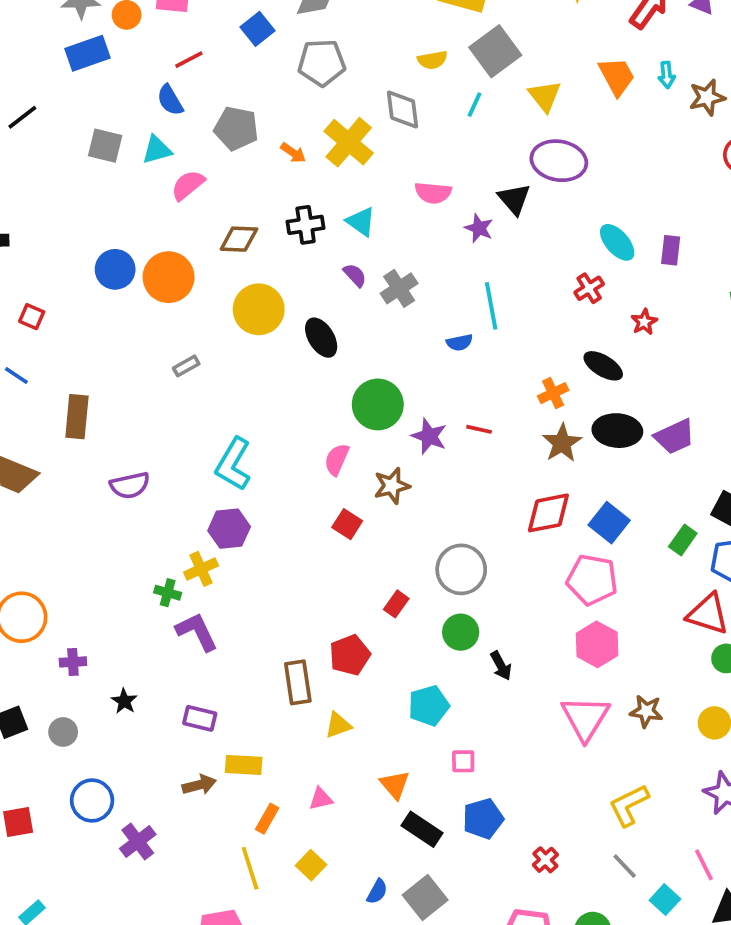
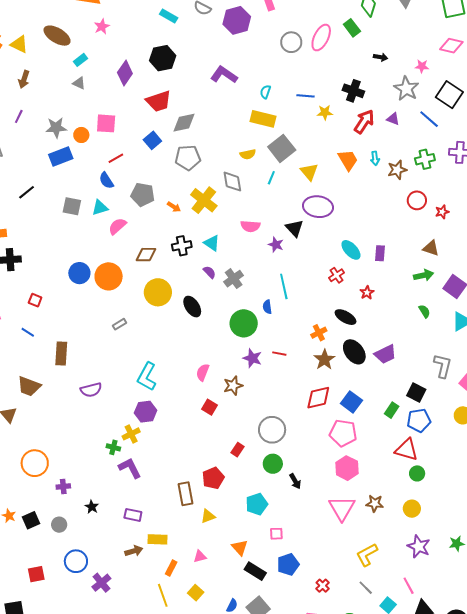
blue semicircle: (459, 342) -> (267, 307), turned 96
green circle: (378, 404) -> (244, 323), moved
black ellipse: (617, 431) -> (354, 352), turned 50

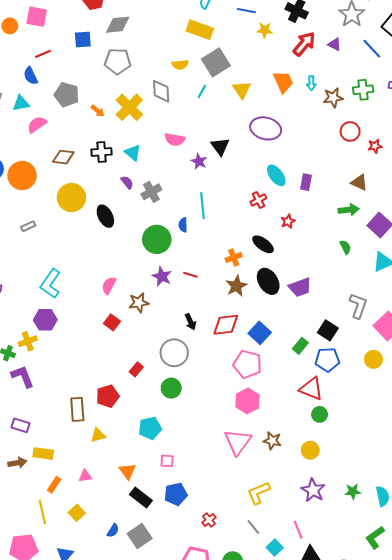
blue square: (152, 140) -> (83, 40), turned 30
purple ellipse: (318, 207) -> (266, 128), moved
black arrow: (295, 481) -> (190, 322), moved

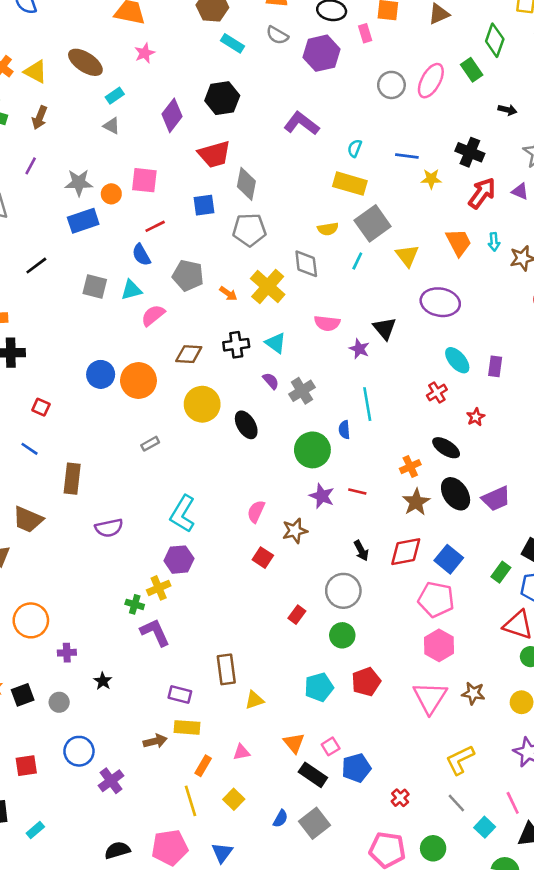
gray diamond: (118, 25) -> (246, 184), turned -70
red pentagon: (108, 396) -> (366, 682), moved
purple rectangle: (21, 425) -> (180, 695), moved
pink square: (167, 461) -> (331, 746), moved, turned -32

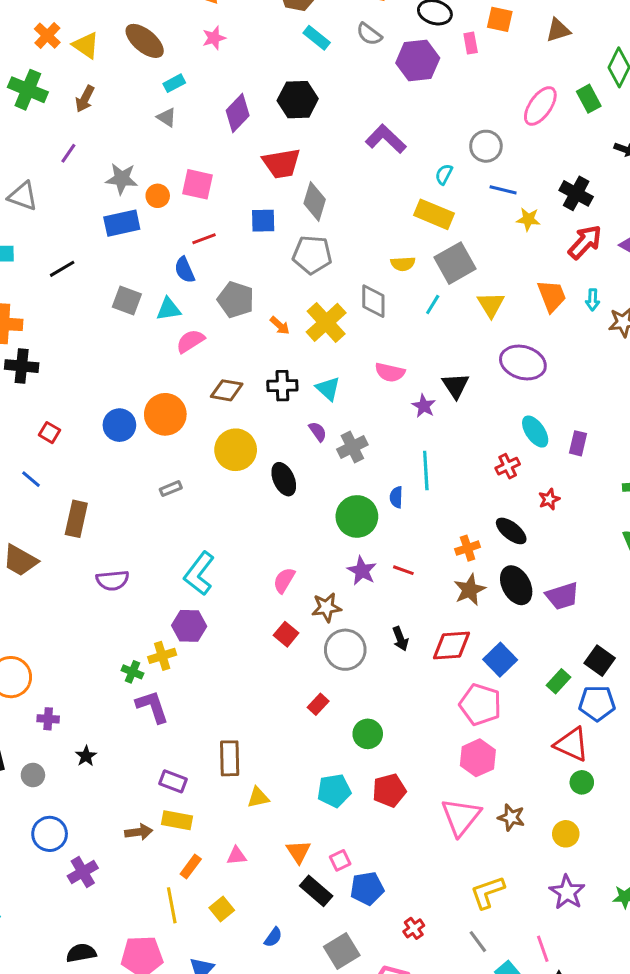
gray circle: (391, 85) -> (486, 146), moved
blue circle: (101, 374) -> (119, 425), moved
gray circle: (343, 591) -> (345, 650), moved
gray square: (314, 823) -> (342, 951), moved

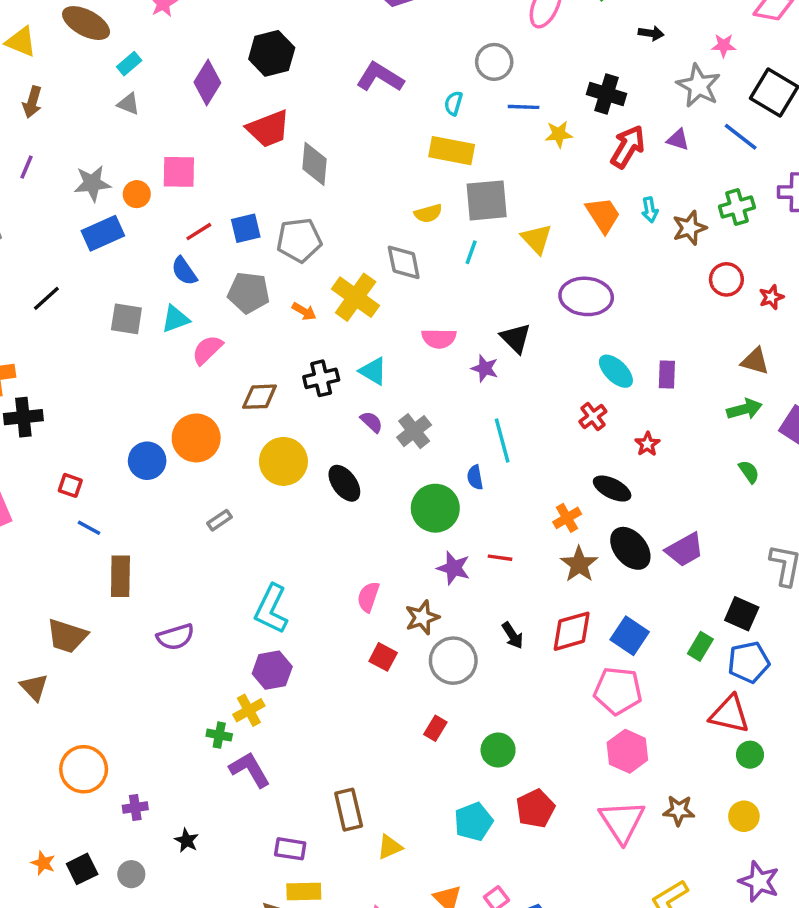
blue square: (263, 221) -> (246, 228), moved
gray pentagon: (312, 255) -> (299, 240), moved
gray square: (455, 263) -> (487, 200), turned 36
blue line: (31, 479) -> (89, 528), moved

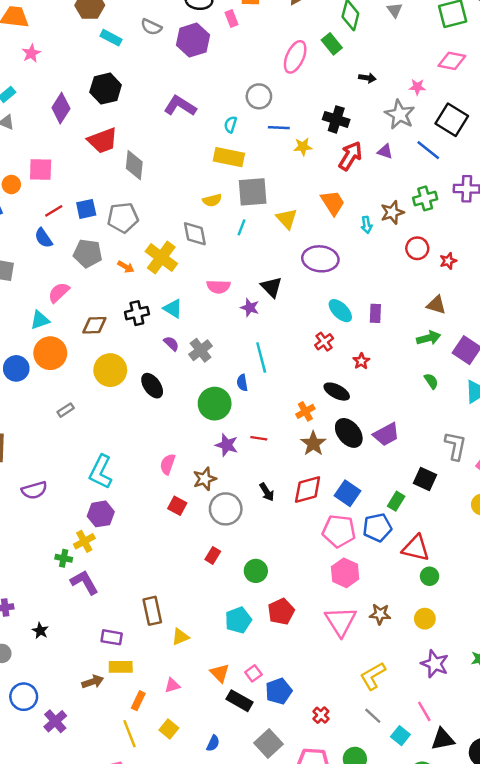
cyan arrow: (650, 210) -> (366, 225), moved
cyan triangle: (175, 319) -> (40, 320), moved
blue pentagon: (749, 662) -> (377, 528), moved

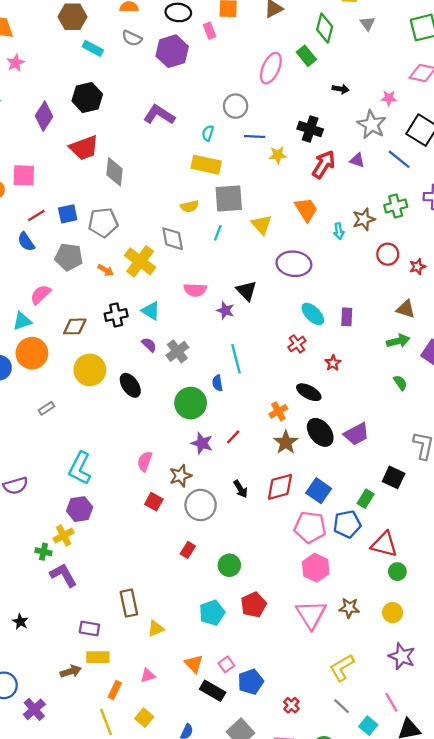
red line: (259, 438) -> (233, 437), turned -56

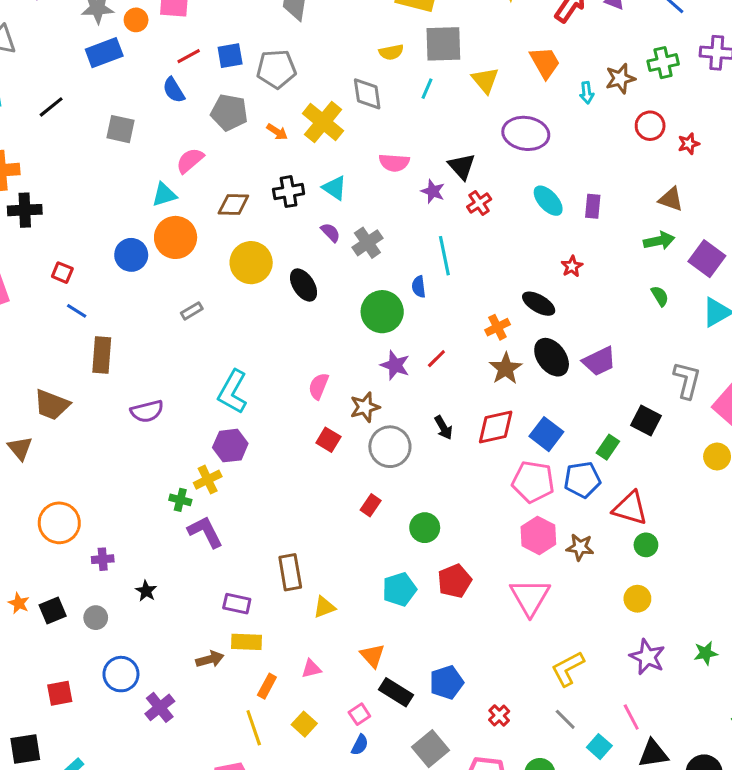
red cross: (297, 344) -> (479, 203), moved
brown star: (349, 608) -> (580, 547), moved
pink square: (226, 664) -> (359, 714), moved

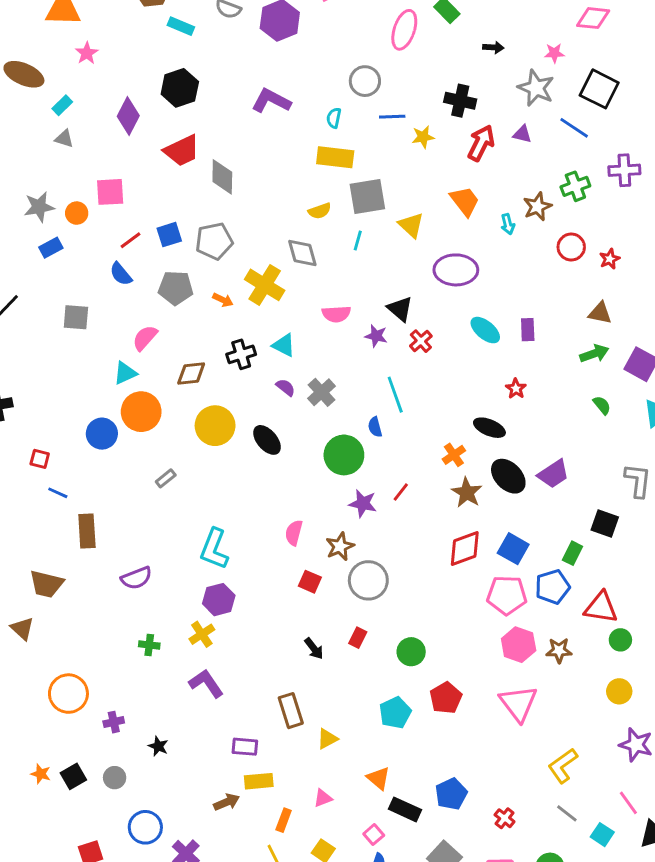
blue rectangle: (104, 53) -> (51, 248), size x0.7
black arrow: (443, 428) -> (314, 648), moved
green cross: (180, 500) -> (149, 645), moved

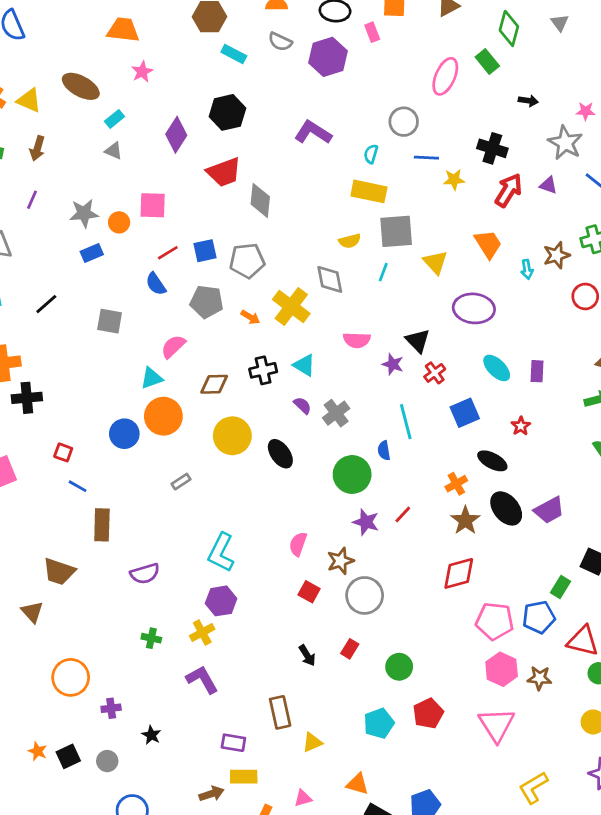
blue square: (513, 549) -> (465, 413), moved, turned 32
orange triangle: (378, 778) -> (357, 784), turned -30

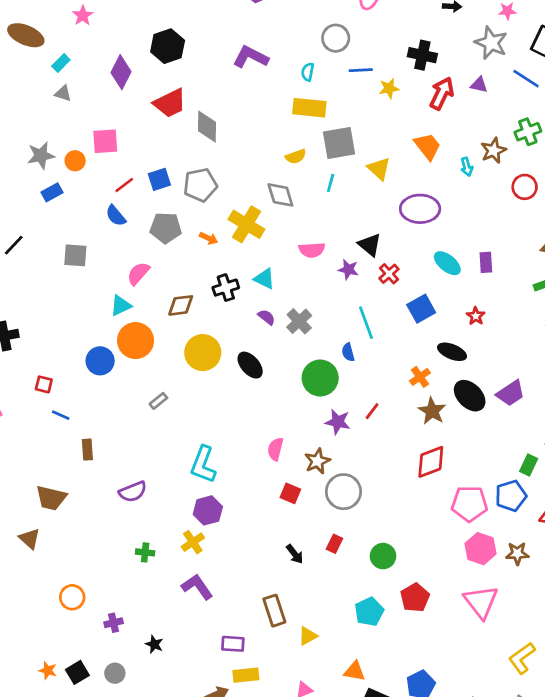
brown rectangle: (102, 525) -> (87, 450), size x0.7
orange circle: (71, 677) -> (72, 597), size x0.7

